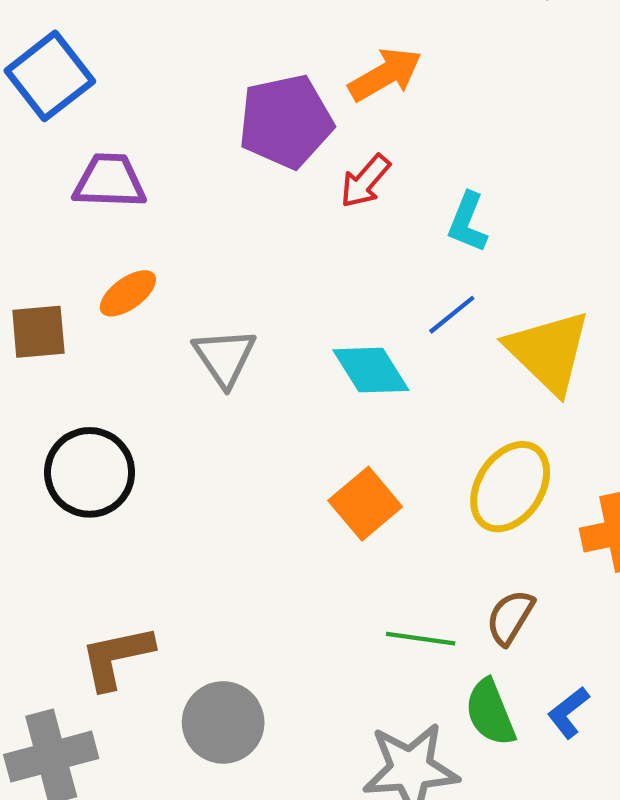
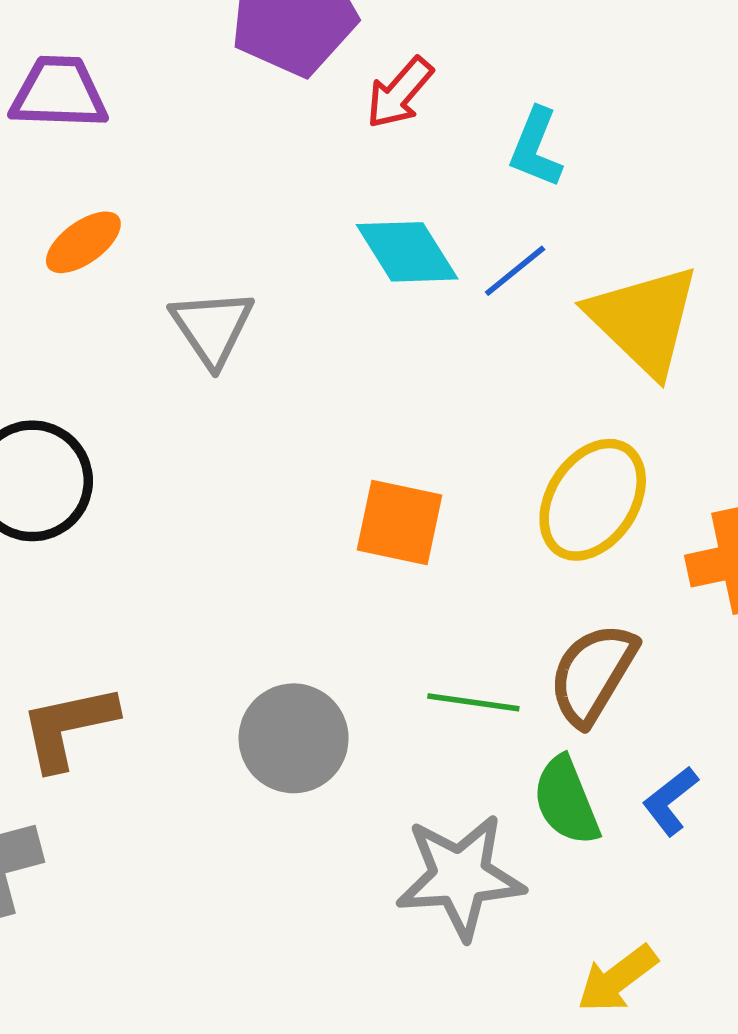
cyan diamond: (371, 370) -> (407, 252), moved
orange square: (365, 504) -> (400, 523), turned -38
brown semicircle: (510, 617) -> (593, 674), size x1.4
gray circle: (223, 722) -> (294, 738), moved

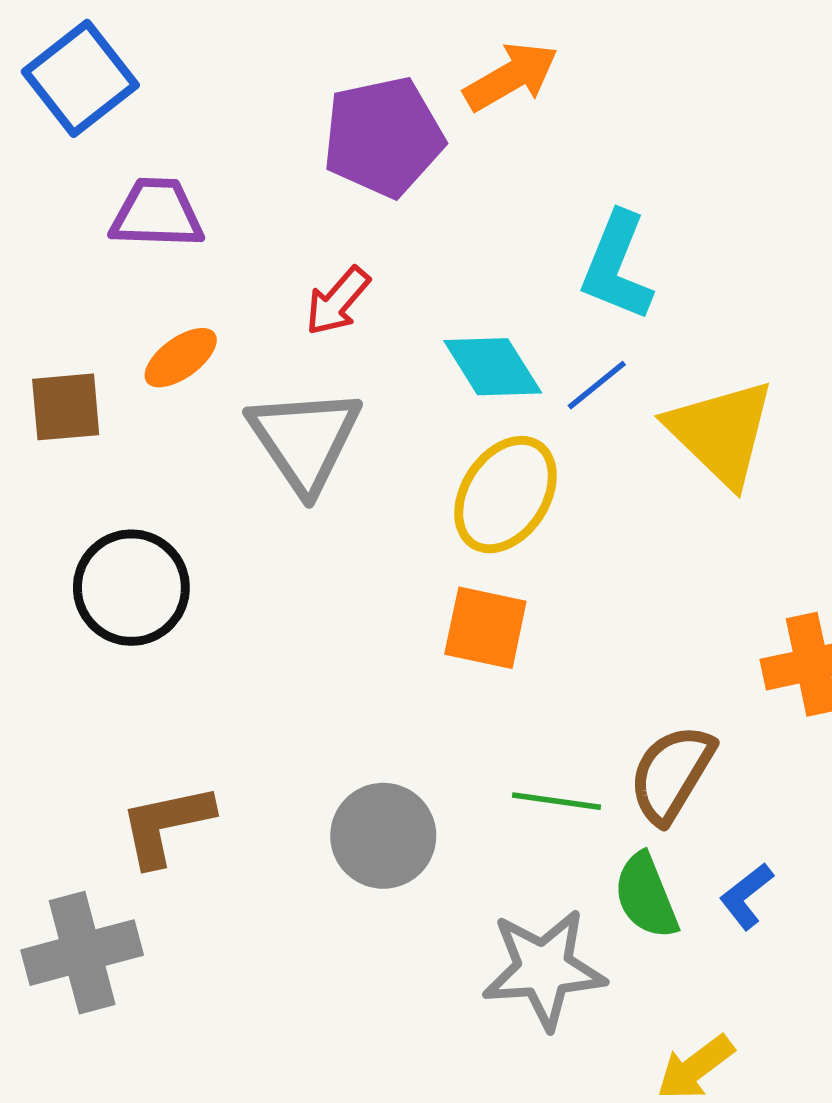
red arrow: (400, 93) -> (338, 301), moved
cyan L-shape: (536, 148) -> (617, 266), size x1.4
gray triangle: (212, 328) -> (305, 440), size x1.4
yellow ellipse: (593, 500) -> (505, 495), moved

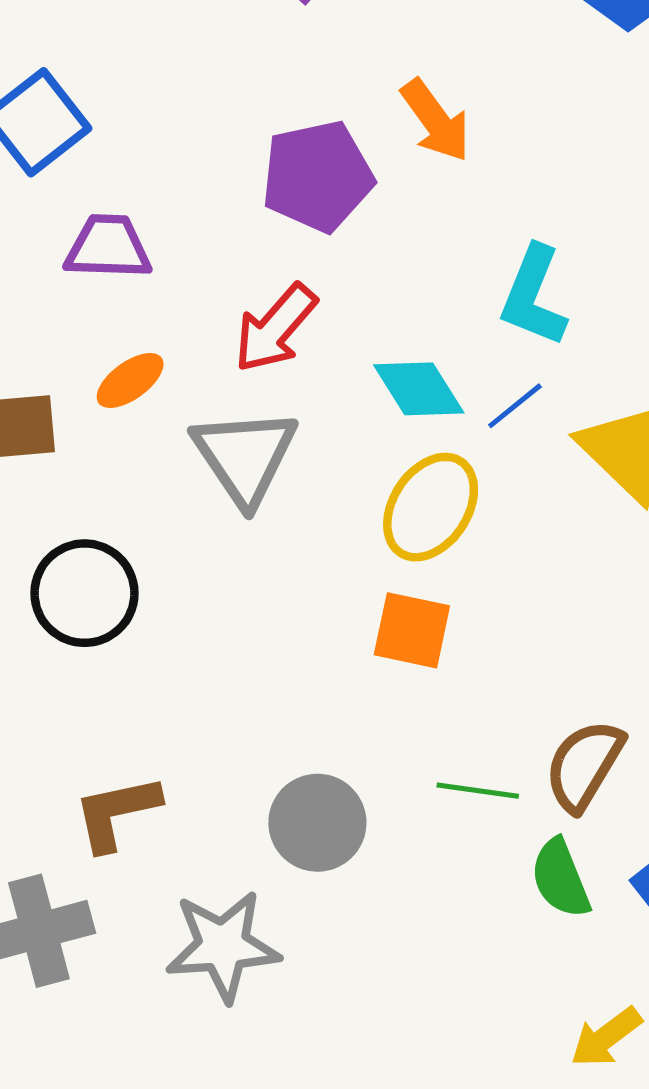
orange arrow: (511, 77) -> (436, 121), turned 84
red arrow: (338, 301) -> (275, 328), size x1.4
gray star: (544, 969) -> (223, 946), moved

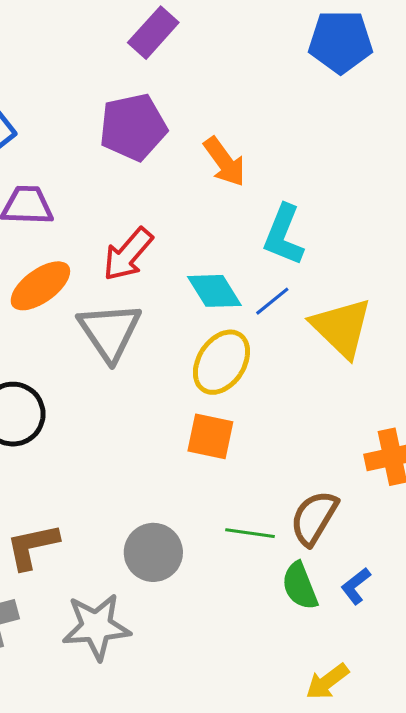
orange arrow: (436, 121) -> (225, 162), moved
purple pentagon: (317, 176) -> (133, 127), moved
orange ellipse: (130, 380) -> (40, 286), size x1.5

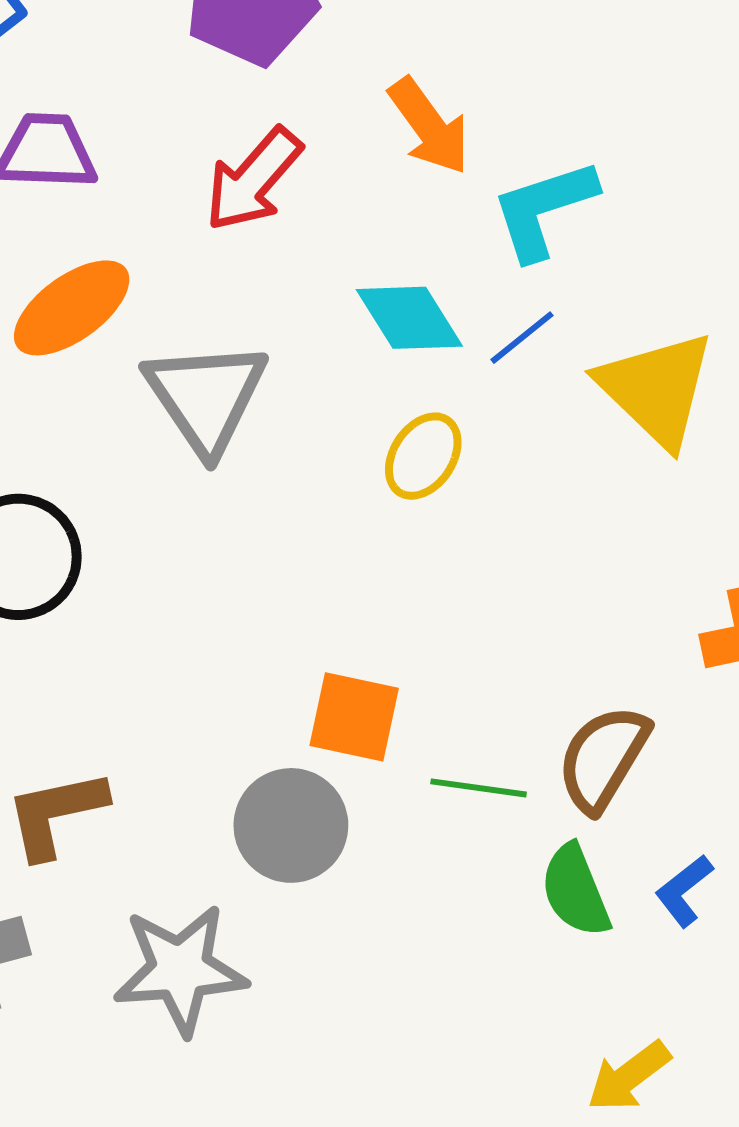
orange arrow: (225, 162) -> (429, 126), moved
cyan L-shape: (284, 235) -> (544, 209), turned 50
red arrow: (128, 254) -> (253, 180), moved
yellow ellipse: (221, 362) -> (423, 456), size x0.7
orange square: (210, 436) -> (354, 717), moved

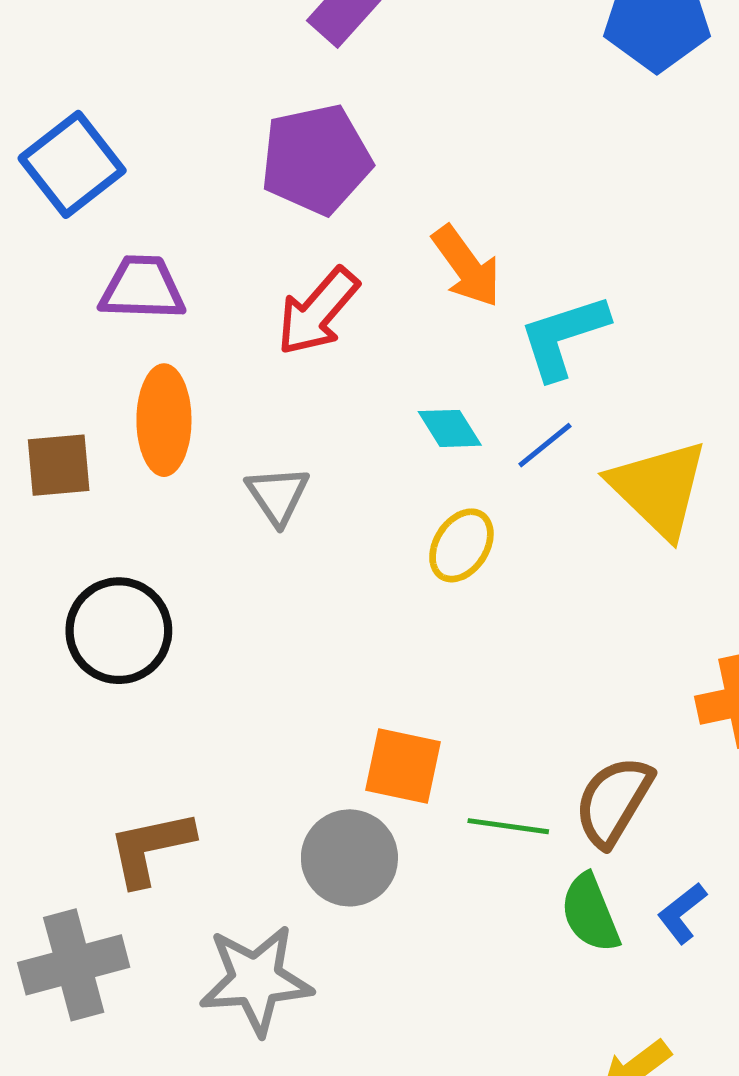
orange ellipse: (72, 308) -> (164, 420), turned -54
cyan diamond: (409, 318) -> (450, 428), size x0.7
gray triangle: (206, 397) -> (278, 495), size x0.6

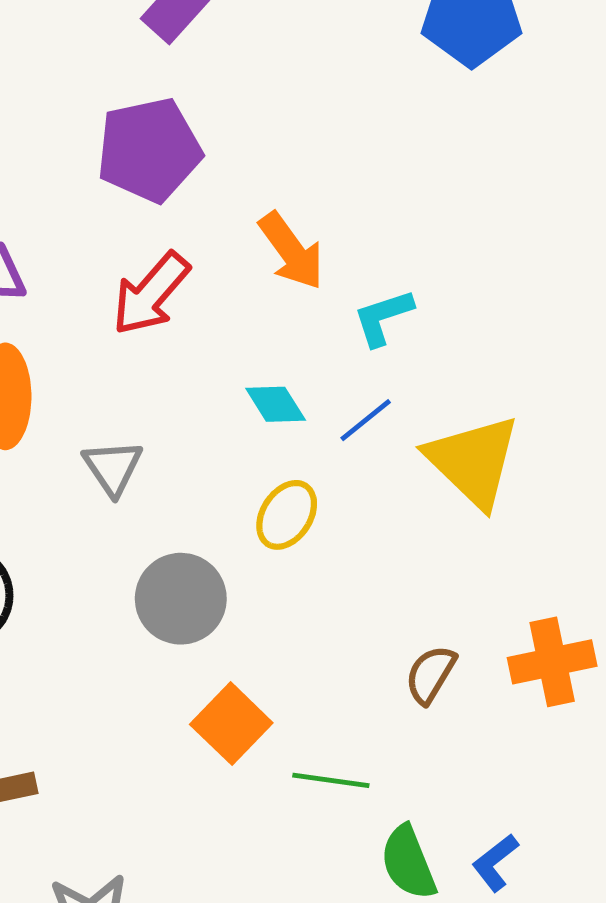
cyan L-shape: (563, 337) -> (383, 317), size x0.7
orange square: (403, 766) -> (231, 724), turned 32
brown semicircle: (614, 801) -> (430, 675), moved, size x0.7
gray circle: (349, 858) -> (181, 599), moved

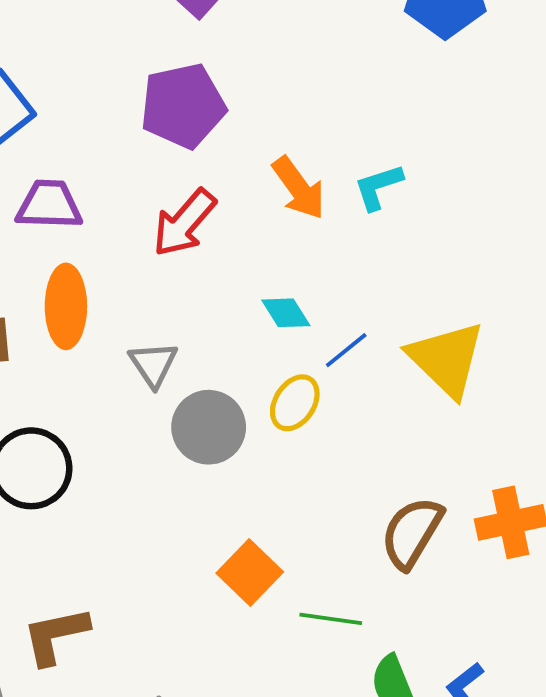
cyan L-shape: (383, 317) -> (378, 187), moved
blue line: (366, 420) -> (346, 350), moved
gray circle: (181, 599) -> (209, 427), moved
brown semicircle: (430, 675) -> (412, 533), size x1.5

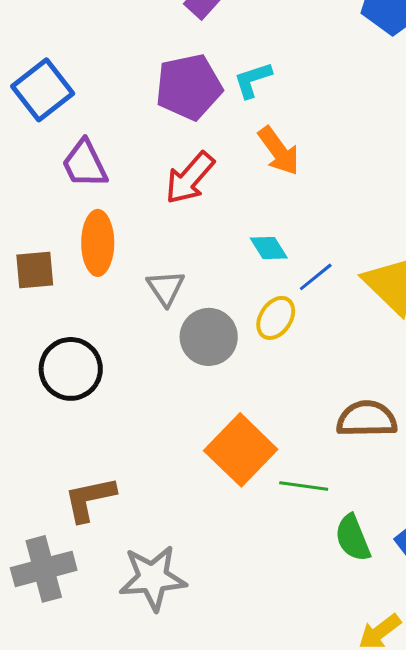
cyan L-shape: (378, 187) -> (253, 80), moved
purple trapezoid: (49, 205) -> (85, 164), turned -118
brown semicircle: (412, 533) -> (367, 419), turned 58
orange square: (250, 573) -> (241, 450), size x1.4

